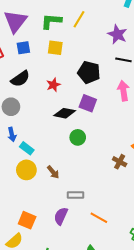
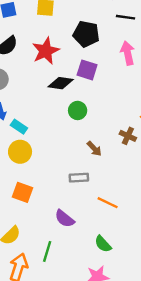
red star: (53, 85) -> (46, 51), size x1.6
brown arrow: (53, 172) -> (94, 149), moved
purple semicircle: (61, 216) -> (65, 219), moved, turned -72
orange square: (27, 220) -> (23, 192), moved

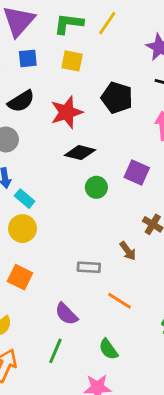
purple square: (87, 70) -> (137, 172), moved
brown arrow: (94, 149) -> (128, 251), moved
green line: (47, 251) -> (55, 351), moved

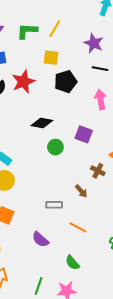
yellow square: (72, 61) -> (51, 58), moved
black pentagon: (117, 98) -> (66, 82), turned -30
red star: (67, 112) -> (23, 82), moved
green line: (55, 351) -> (39, 286), moved

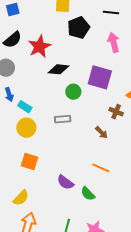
red star: (23, 82) -> (40, 46), moved
purple square: (84, 134) -> (100, 77), size x1.4
gray rectangle: (54, 205) -> (63, 119), moved
green semicircle: (72, 263) -> (88, 194), moved

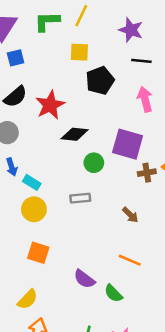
brown cross: (116, 112) -> (147, 173), moved, turned -32

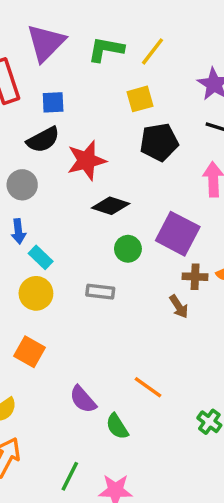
yellow square: (79, 52) -> (140, 99), turned -30
blue square: (16, 58) -> (53, 102), moved
brown arrow: (130, 215) -> (179, 307), moved

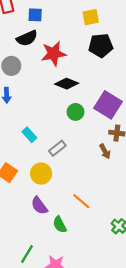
cyan rectangle: (41, 257) -> (29, 135), moved
gray rectangle: (100, 292) -> (57, 148), moved, turned -49
yellow circle: (36, 293) -> (41, 174), moved

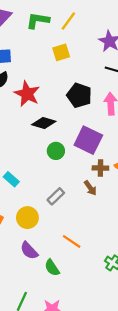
black pentagon: (101, 46) -> (79, 95), moved, turned 30
red star: (54, 54) -> (27, 94), turned -30
gray rectangle: (57, 148) -> (56, 196), moved

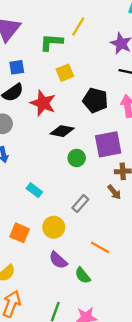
green L-shape: (38, 20) -> (51, 42), moved
yellow square: (61, 52) -> (65, 73), moved
purple square: (88, 140) -> (108, 144), turned -32

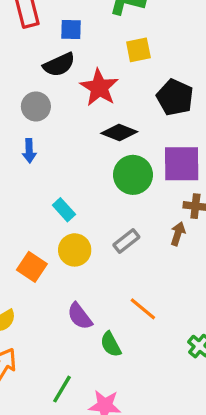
green circle: (77, 158) -> (133, 175), size x1.5
brown arrow: (114, 192) -> (178, 234), turned -133
yellow circle: (54, 227) -> (75, 250), moved

